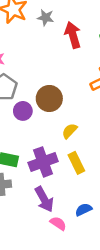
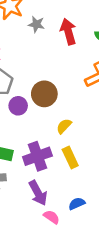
gray star: (46, 18) -> (36, 24), moved

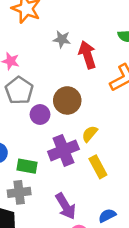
gray star: (36, 24) -> (62, 39), moved
red arrow: (68, 32) -> (87, 55), moved
purple cross: (37, 156) -> (63, 150), moved

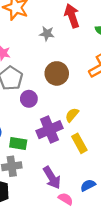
red arrow: (87, 55) -> (72, 16), moved
brown circle: (67, 100) -> (57, 73), moved

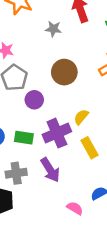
green rectangle: (18, 143) -> (24, 138), moved
purple arrow: (52, 178) -> (50, 170), moved

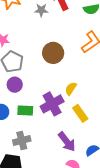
gray star: (53, 29) -> (41, 10), moved
purple circle: (34, 100) -> (15, 85), moved
purple arrow: (50, 170) -> (67, 142), moved

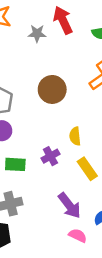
yellow semicircle: (71, 89) -> (75, 136), turned -40
purple cross: (52, 104) -> (50, 156), size x0.6

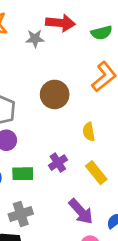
red arrow: (63, 20) -> (60, 23), turned 124
yellow semicircle: (75, 136) -> (89, 132), moved

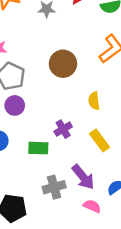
green rectangle: (23, 174) -> (38, 148), moved
gray cross: (21, 214) -> (54, 187), moved

